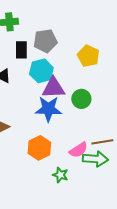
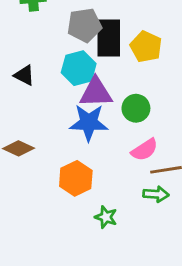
black rectangle: (21, 50) -> (109, 38), moved, size x1.5
pink semicircle: (78, 150) -> (145, 150), moved
green arrow: (95, 159) -> (156, 194), size x0.7

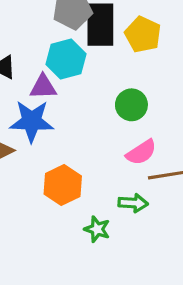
purple triangle: (96, 92) -> (43, 87), moved, size x0.7
blue star: (89, 123) -> (32, 121), moved
green arrow: (156, 194) -> (133, 203), moved

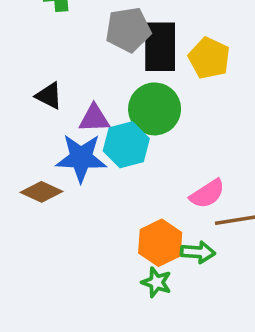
cyan hexagon: (66, 59) -> (126, 145), moved
green circle: (131, 105) -> (155, 109), moved, size x1.4
orange hexagon: (63, 185) -> (160, 243), moved

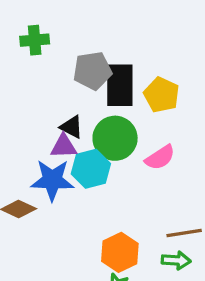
black triangle: (49, 96) -> (72, 127), moved
pink semicircle: (207, 194) -> (160, 158), moved
green arrow: (198, 252) -> (176, 260), moved

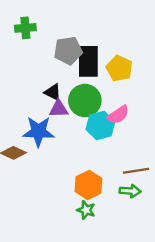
purple triangle: (64, 146) -> (59, 109), moved
cyan hexagon: (91, 169) -> (100, 126), moved

